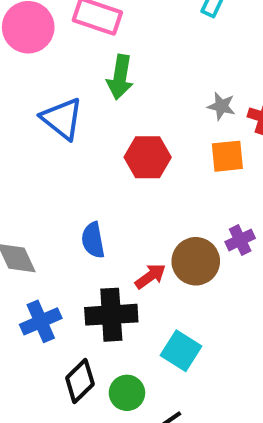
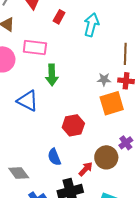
orange square: (227, 156) -> (112, 103), size x1.4
red hexagon: (148, 157) -> (73, 125), moved

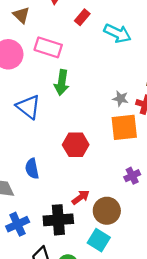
cyan arrow: (91, 25) -> (117, 33), turned 90
blue semicircle: (54, 157) -> (32, 169), moved
brown circle: (106, 157) -> (107, 211), moved

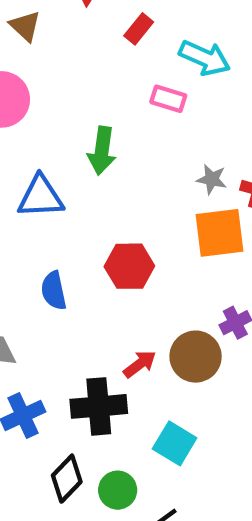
pink rectangle: (48, 47) -> (168, 99), moved, size x0.7
blue triangle: (28, 107) -> (41, 197), turned -40
blue semicircle: (32, 169) -> (54, 291), moved
brown circle: (107, 211) -> (196, 357), moved

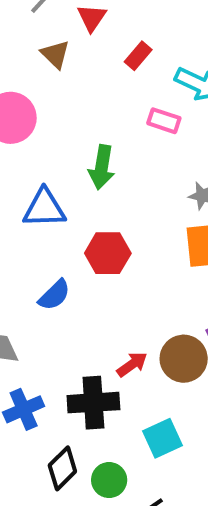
brown triangle: (25, 26) -> (55, 54), moved
red hexagon: (129, 266) -> (108, 253), moved
blue semicircle: (54, 291) -> (54, 295), turned -124
cyan square: (175, 443) -> (162, 438), turned 33

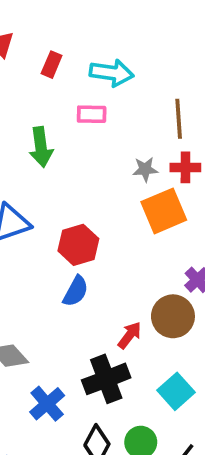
green arrow: (102, 167) -> (41, 147), moved
blue semicircle: (54, 295) -> (76, 291), moved

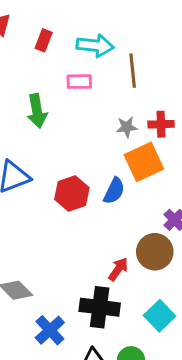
brown line: (179, 119) -> (133, 71), moved
blue semicircle: (76, 291) -> (114, 191), moved
black cross: (106, 379) -> (100, 307), turned 30

